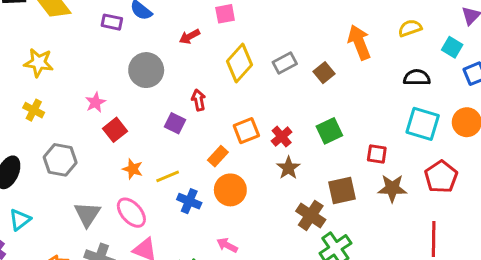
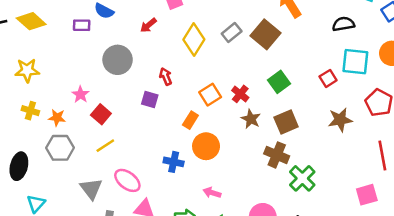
brown square: (324, 73) -> (266, 34), size x1.6
red square: (377, 154) -> (328, 78), moved, turned -30
orange star: (133, 169) -> (57, 118), moved
yellow line: (168, 176) -> (105, 146), moved
brown square: (342, 190) -> (286, 122), moved

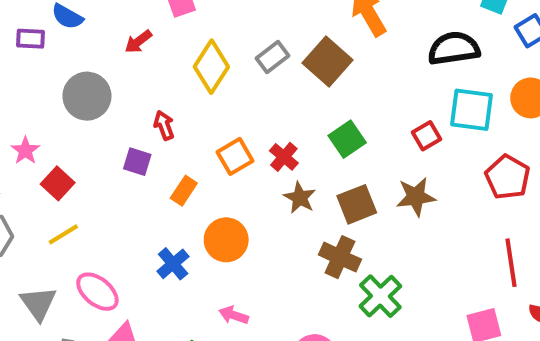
black semicircle: (343, 24) -> (454, 48), size x1.4
orange rectangle: (190, 120) -> (184, 191), moved
brown star: (340, 120) -> (416, 197), moved
blue cross: (174, 162) -> (173, 264), turned 36

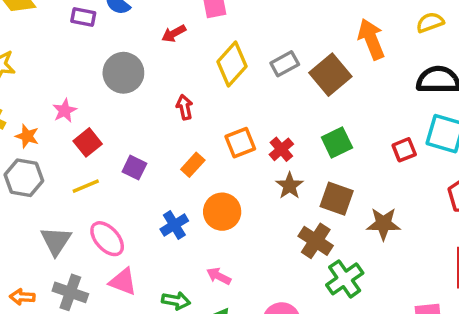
purple square: (137, 162) -> (134, 168), moved
brown star: (416, 197) -> (383, 224), moved
brown square: (357, 204) -> (337, 199), turned 32

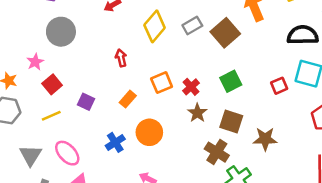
gray circle: (123, 73) -> (61, 32), moved

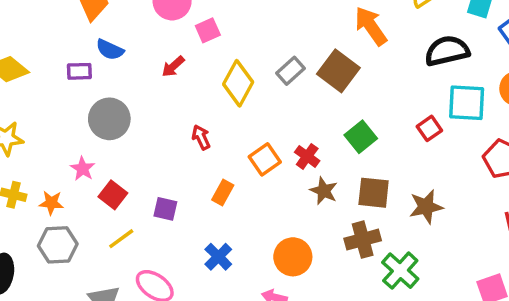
orange circle: (149, 132) -> (293, 257), moved
brown cross: (217, 152) -> (363, 240), turned -35

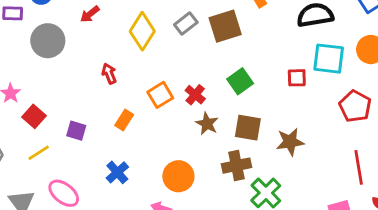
brown square: (338, 71) -> (225, 26), turned 32
gray circle: (109, 119) -> (48, 41), moved
red square: (429, 128) -> (297, 78), turned 30

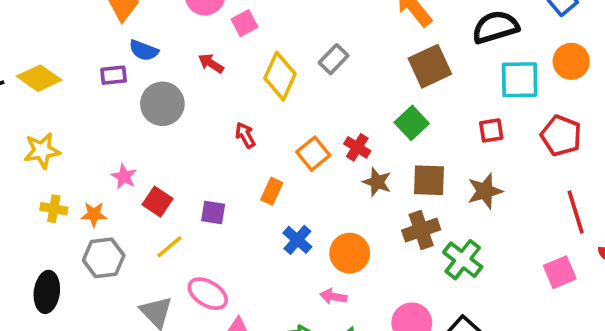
red arrow: (90, 14) -> (211, 63), turned 78
brown square: (225, 26) -> (430, 66), moved
red square: (297, 78) -> (491, 130), moved
blue cross: (117, 172) -> (297, 240), moved

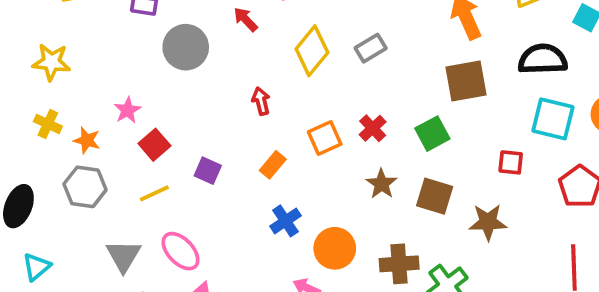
red cross: (357, 147) -> (373, 128), moved
brown cross: (421, 230) -> (399, 264), moved

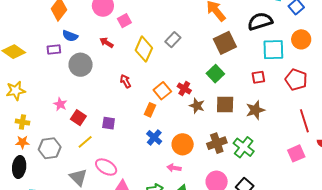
red cross: (373, 128) -> (184, 88), moved
orange star: (87, 140) -> (22, 142), moved
orange rectangle: (273, 165) -> (150, 110), moved

